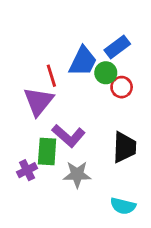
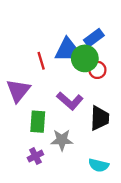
green circle: (106, 73) -> (85, 58), size x1.5
purple triangle: (38, 101) -> (18, 91), moved
purple L-shape: (69, 136) -> (70, 101), moved
purple cross: (27, 170) -> (35, 156), moved

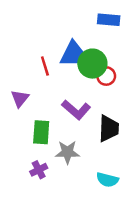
blue rectangle: (94, 38) -> (109, 20), moved, turned 42
purple triangle: (18, 91) -> (20, 99), size x0.7

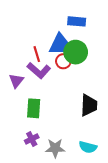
blue rectangle: (109, 20) -> (77, 21), moved
red circle: (106, 76) -> (63, 61), moved
purple L-shape: (76, 110) -> (39, 70), moved
gray star: (67, 152) -> (55, 148), moved

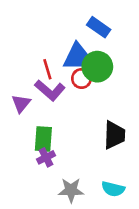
blue rectangle: (77, 21) -> (99, 27), turned 30
purple cross: (32, 139) -> (46, 157), moved

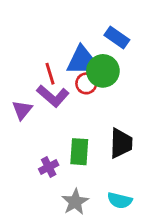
blue rectangle: (99, 27) -> (117, 37), moved
green rectangle: (43, 139) -> (79, 152), moved
gray star: (71, 190) -> (75, 202), turned -30

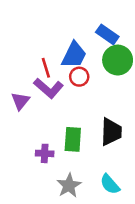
green circle: (103, 71) -> (118, 60), moved
purple cross: (49, 167) -> (45, 153), turned 30
cyan semicircle: (120, 200) -> (110, 184), turned 35

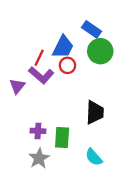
red line: (46, 68) -> (39, 58), turned 42
green rectangle: (73, 139) -> (62, 137), moved
gray star: (69, 185) -> (39, 158), moved

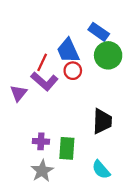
blue trapezoid: (63, 47) -> (68, 51), turned 130

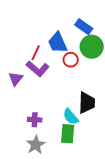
red circle: (73, 71) -> (71, 60), moved
green rectangle: (67, 148) -> (68, 134), moved
cyan semicircle: (101, 170) -> (71, 117), moved

